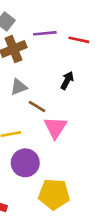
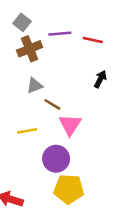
black arrow: (67, 80) -> (100, 79), moved
purple circle: (25, 163) -> (56, 159), moved

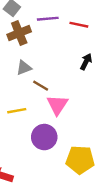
yellow pentagon: (69, 189) -> (80, 160), moved

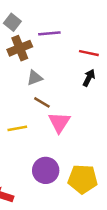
red line: (79, 25) -> (89, 53), moved
gray triangle: (24, 68) -> (35, 78), moved
purple circle: (44, 137) -> (46, 170), moved

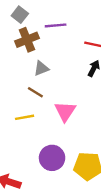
brown line: (42, 102) -> (35, 92), moved

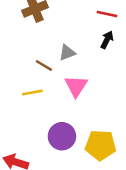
gray triangle: (41, 68) -> (67, 53), moved

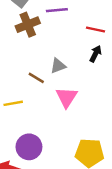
yellow line: (32, 92) -> (13, 103), moved
purple circle: (62, 136) -> (29, 147), moved

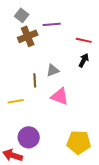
brown line: (36, 78) -> (35, 80), turned 56
pink triangle: (66, 97) -> (60, 96), turned -42

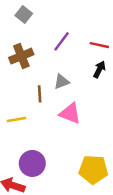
purple line: (52, 24) -> (62, 41), moved, turned -48
brown cross: (28, 36) -> (21, 56), moved

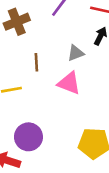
gray triangle: (62, 82) -> (76, 53), moved

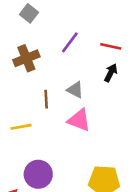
gray triangle: (76, 53) -> (75, 90), moved, turned 48

